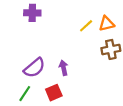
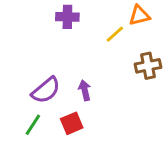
purple cross: (32, 13) -> (67, 17), moved
orange triangle: (107, 24) -> (139, 15), moved

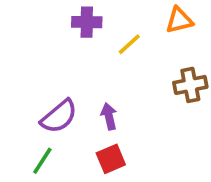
yellow line: (115, 34) -> (129, 44), moved
red square: (72, 123) -> (111, 159), moved

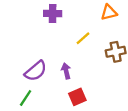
yellow line: (129, 44) -> (83, 38), moved
red square: (111, 159) -> (77, 97), moved

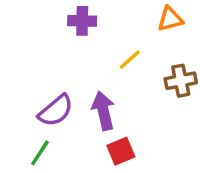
purple arrow: (66, 71) -> (103, 111), size x1.5

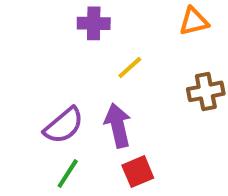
yellow line: (130, 60) -> (130, 67), moved
green line: (40, 153) -> (68, 174), moved

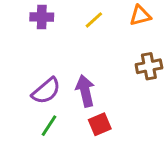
purple cross: (94, 23) -> (42, 17), moved
yellow line: (130, 67) -> (94, 20), moved

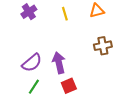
purple cross: (42, 17) -> (29, 12), turned -35
yellow line: (94, 20) -> (65, 14), turned -64

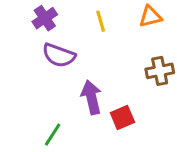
purple semicircle: (32, 63) -> (59, 55), moved, turned 60
red square: (69, 86) -> (122, 117), moved

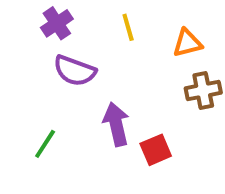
orange triangle: (150, 17) -> (187, 43), moved
green line: (53, 135) -> (45, 144), moved

